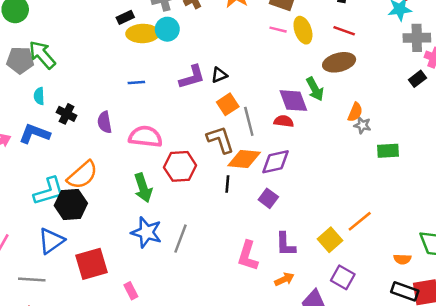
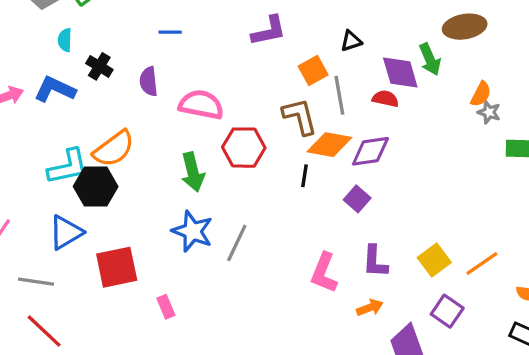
black triangle: (219, 75) -> (351, 41), moved
blue line: (136, 83) -> (170, 32), moved
orange line: (360, 221) -> (482, 264), moved

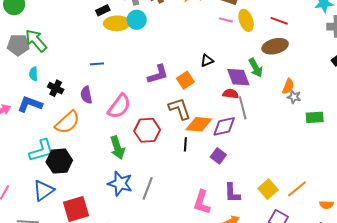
purple L-shape: (269, 31) -> (158, 74), moved
gray line: (339, 95) -> (243, 108), moved
pink semicircle: (201, 105) -> (119, 106), turned 120
orange semicircle: (114, 149) -> (67, 122), moved

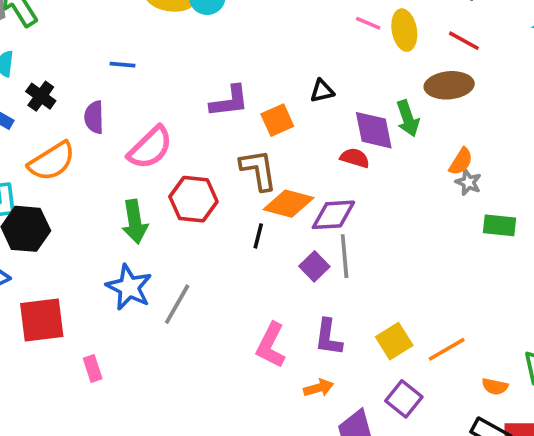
gray line: (243, 108) -> (345, 256), moved

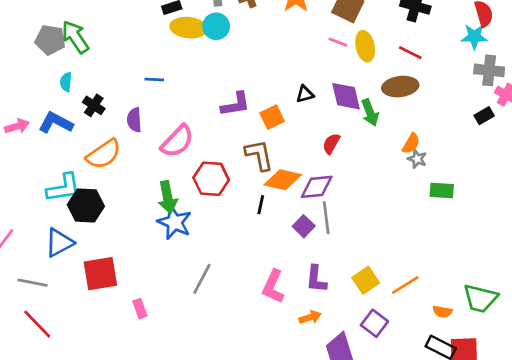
purple diamond: (374, 130) -> (346, 96), moved
red semicircle: (355, 158) -> (331, 144), turned -75
blue star: (129, 287) -> (175, 222), moved
gray line: (177, 304) -> (202, 279), moved

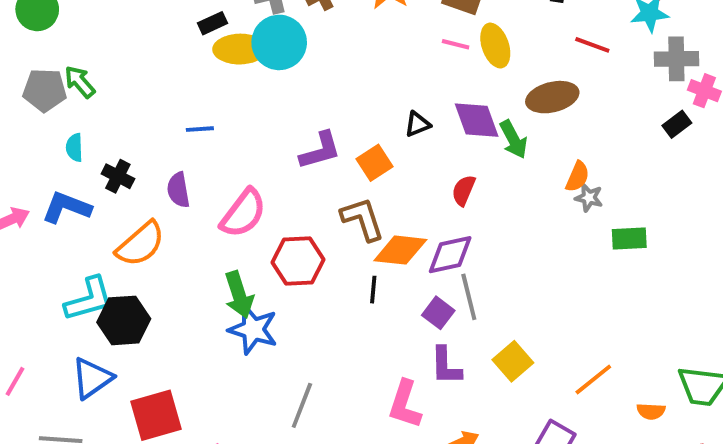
cyan circle: (216, 26) -> (279, 42), size x1.4
green arrow: (75, 37) -> (80, 82), size x0.7
red line: (410, 53) -> (592, 45), moved
purple L-shape: (316, 279) -> (446, 366), moved
yellow square: (366, 280) -> (513, 361), moved

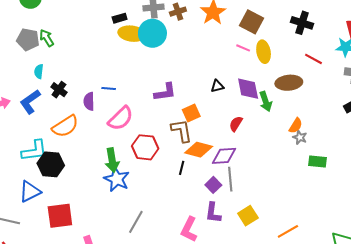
blue line: (200, 129) -> (109, 89), moved
orange square: (375, 163) -> (191, 113), moved
blue L-shape: (67, 207) -> (30, 102), turned -65

